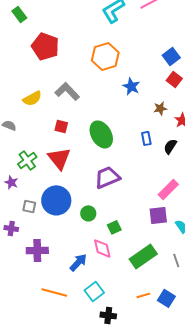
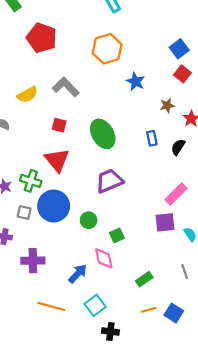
green cross: (27, 160) -> (31, 181), moved, turned -36
green rectangle: (143, 256) -> (144, 279), moved, size x0.6

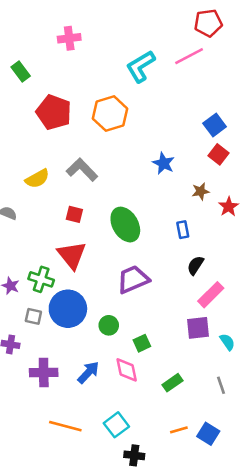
orange hexagon: (107, 49) -> (110, 114), moved
black semicircle: (178, 147) -> (195, 265), moved
blue arrow: (78, 274) -> (88, 373), moved
green rectangle: (144, 279) -> (173, 383), moved

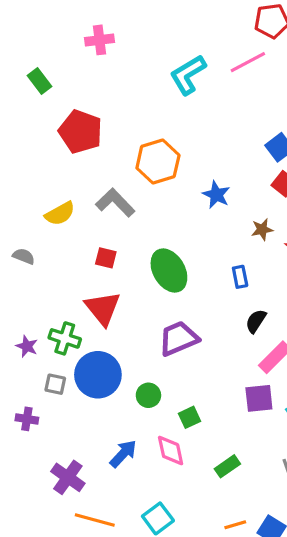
orange hexagon: (110, 114) -> (158, 162), moved
purple cross: (44, 373) -> (68, 477), moved, turned 36

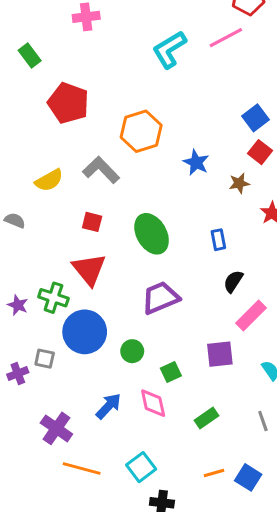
brown star: (262, 229) -> (239, 183), moved
gray square: (55, 384) -> (45, 359), moved
purple square: (259, 398) -> (220, 354), moved
purple cross: (27, 419) -> (18, 373), turned -30

